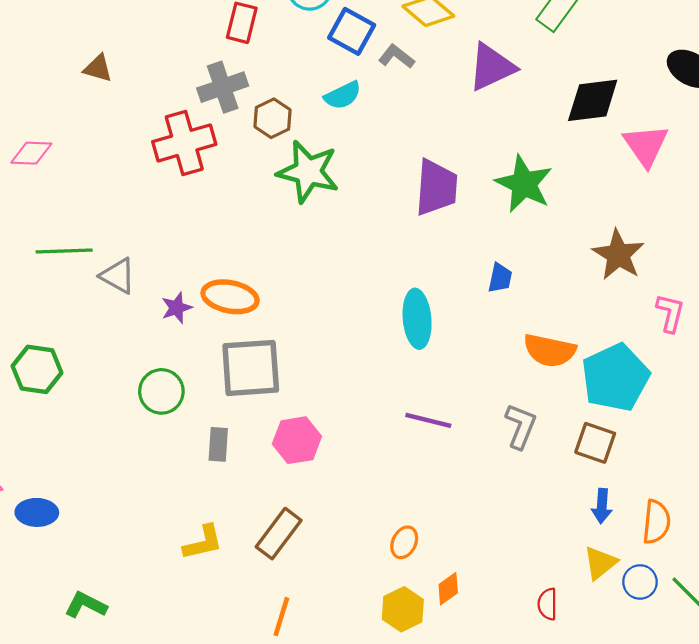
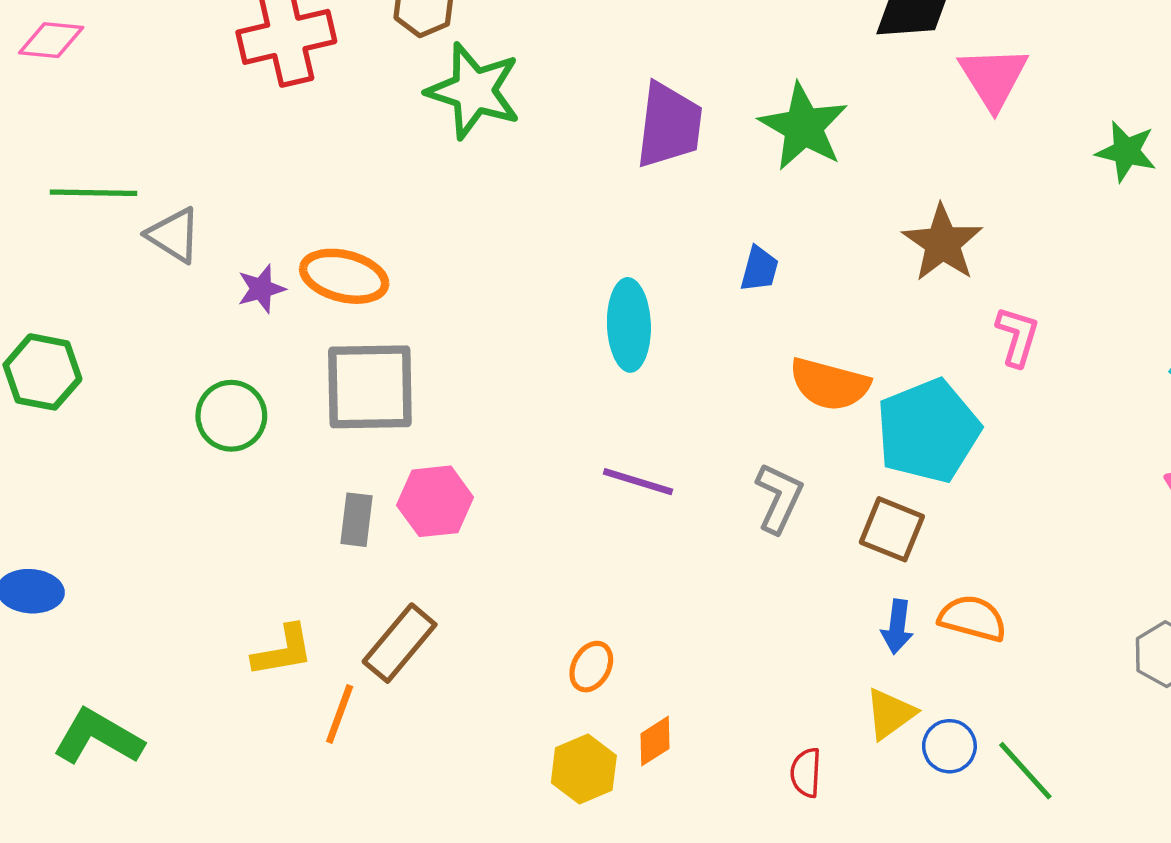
gray rectangle: (218, 444) -> (357, 520), moved
orange semicircle: (656, 522) -> (973, 618), moved, turned -84
green L-shape: (86, 605) -> (98, 737), size x1.4
orange line: (281, 617) -> (340, 714), moved

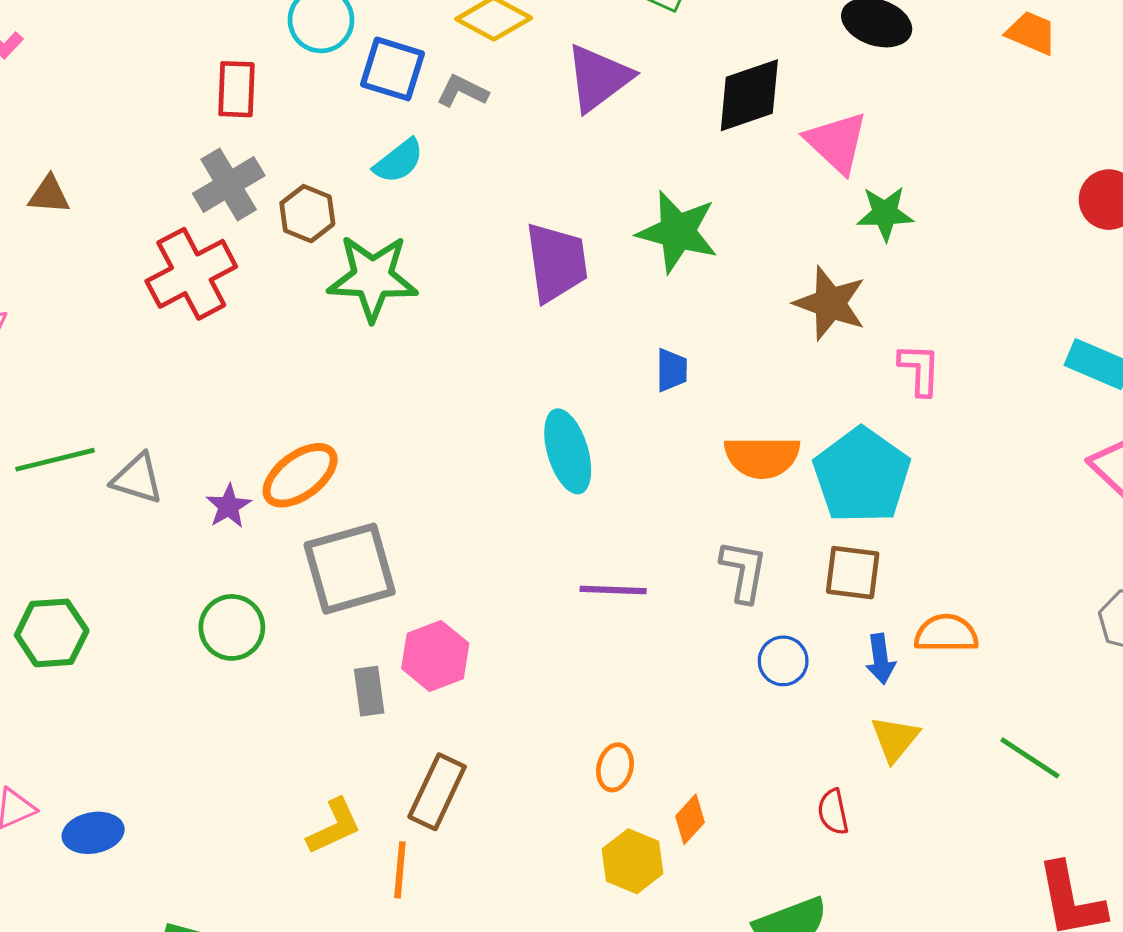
green star: (1126, 151) -> (885, 213), moved
orange ellipse: (344, 276) -> (300, 475), turned -36
blue circle: (949, 746) -> (783, 661), moved

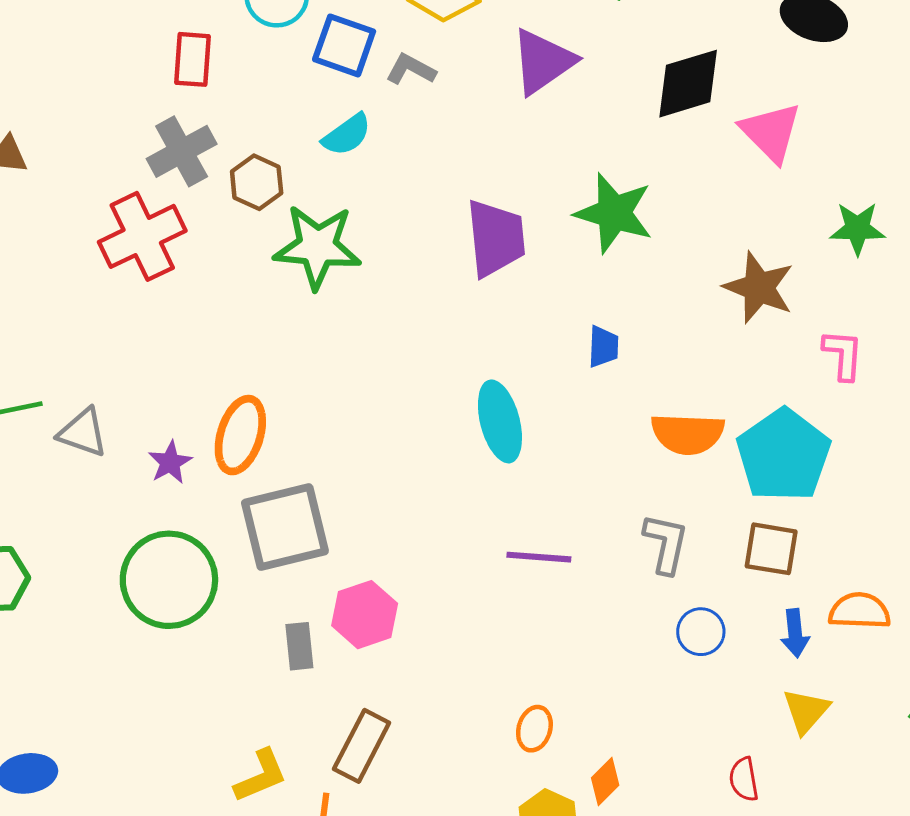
green star: (885, 213) -> (857, 228), moved
orange ellipse: (300, 475) -> (240, 435), turned -38
green circle: (232, 627) -> (169, 580), size x1.5

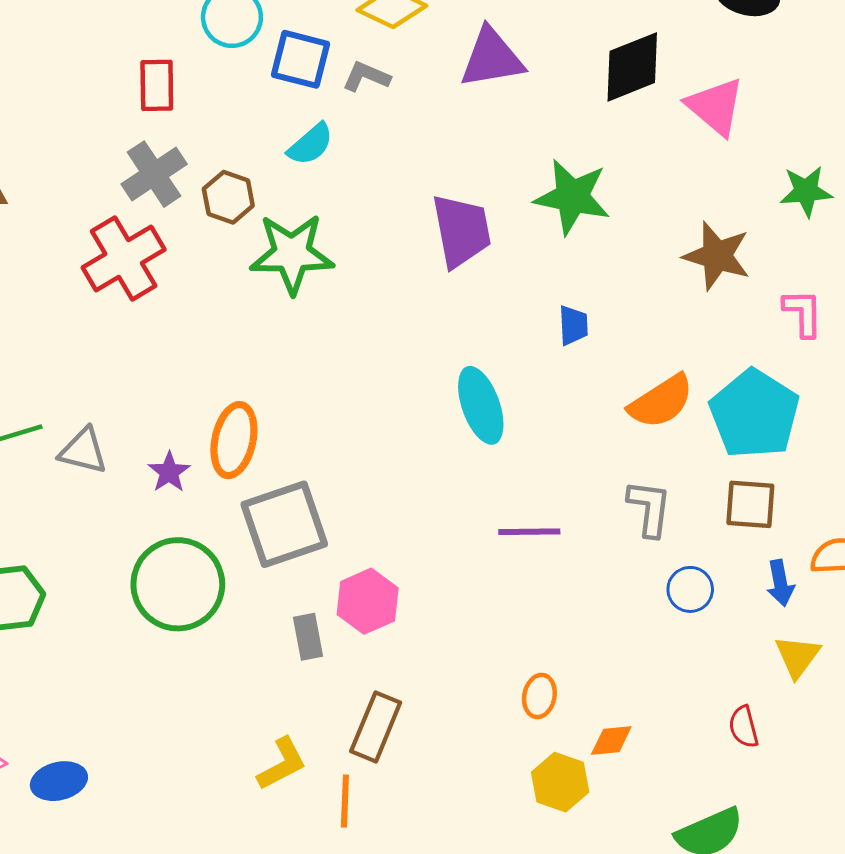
purple triangle: (543, 62) -> (492, 58), turned 30
orange semicircle: (688, 434) -> (661, 401), turned -30
orange diamond: (605, 781) -> (611, 741), turned 45

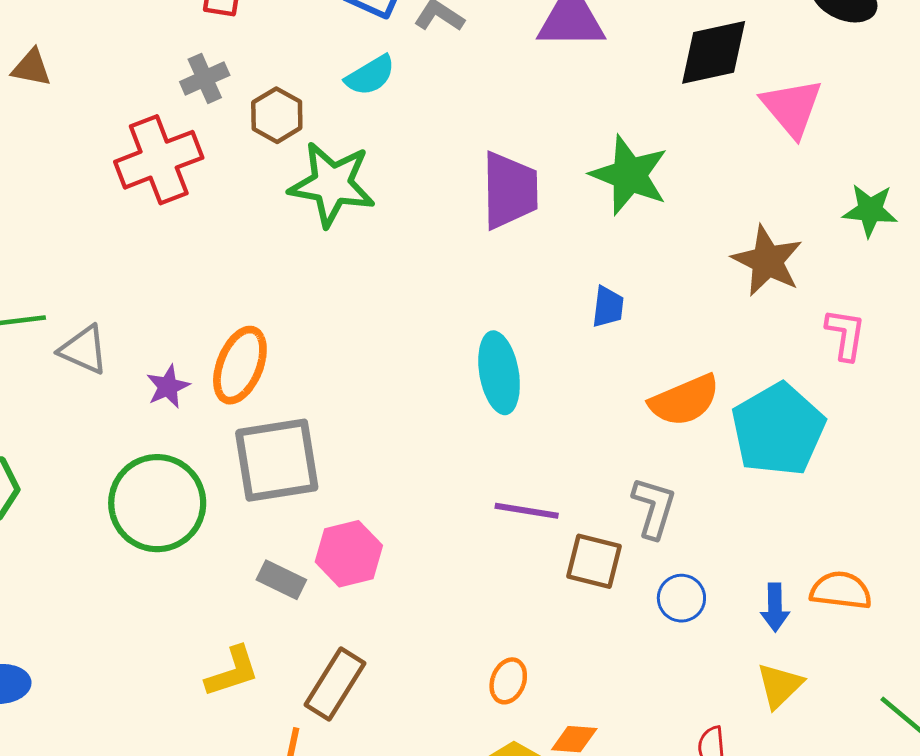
gray cross: (154, 174) -> (205, 78), size x0.7
brown square: (750, 504) -> (594, 561), moved
gray rectangle: (308, 637) -> (281, 580), turned -63
yellow L-shape: (282, 764) -> (232, 672), moved

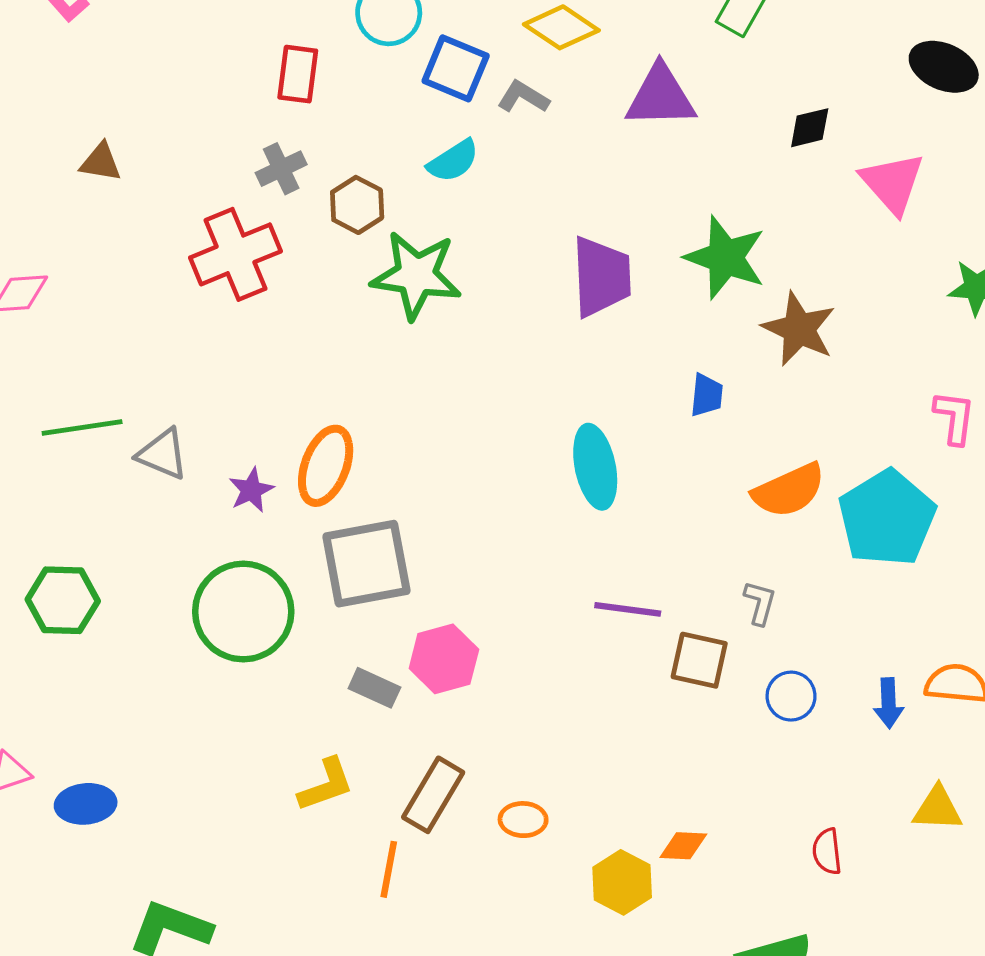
black diamond: (714, 52) -> (810, 128), size x0.6
brown star: (767, 261) -> (799, 329), moved
gray L-shape: (654, 508) -> (760, 603), size x0.7
orange ellipse: (508, 681) -> (523, 820), moved, turned 72
yellow triangle: (780, 686) -> (938, 809), moved, turned 48

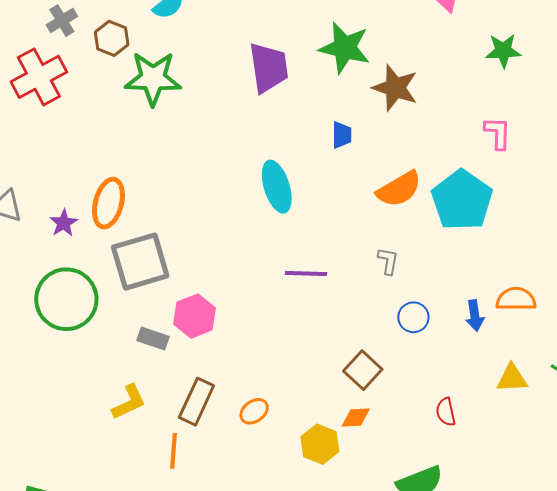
brown square: (699, 660) -> (363, 370), moved, turned 36
orange ellipse: (523, 820) -> (254, 411), turned -32

